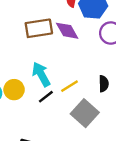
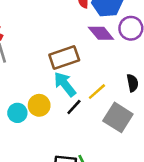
brown rectangle: (39, 28) -> (64, 58), moved
purple diamond: (67, 31) -> (101, 33), moved

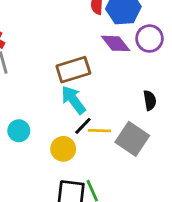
yellow line: (97, 92) -> (99, 131), moved, turned 42
yellow circle: (39, 105) -> (63, 149), moved

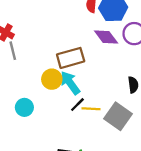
yellow circle: (63, 149) -> (52, 79), moved

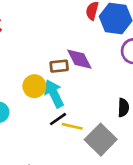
purple diamond: (106, 37) -> (79, 59), moved
brown rectangle: (71, 58) -> (59, 66), size x0.6

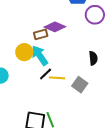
purple diamond: (79, 59) -> (55, 27), turned -30
gray square: (101, 140) -> (80, 85), size x0.7

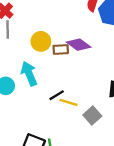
yellow circle: (24, 52) -> (41, 41), moved
cyan arrow: (40, 56) -> (29, 74), moved

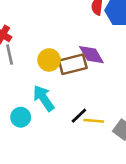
purple diamond: (79, 45) -> (91, 55), turned 35
brown rectangle: (61, 49) -> (73, 64), size x1.5

